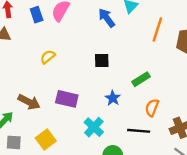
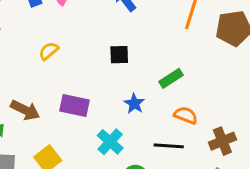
orange semicircle: (152, 108) -> (186, 115), turned 90

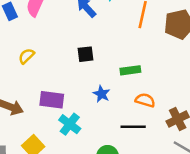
green rectangle: (171, 78) -> (130, 70), turned 30
cyan cross: (110, 142) -> (70, 124), moved

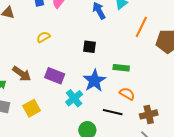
blue star: (102, 94) -> (94, 81), size x1.6
cyan cross: (70, 124) -> (74, 98), moved

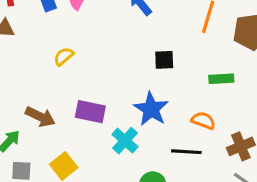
black square: (90, 47) -> (164, 60), moved
green rectangle: (121, 68) -> (221, 79), moved

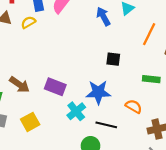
yellow semicircle: (64, 56) -> (28, 22), moved
blue star: (151, 109) -> (98, 92), turned 30
black line: (186, 152) -> (106, 125), moved

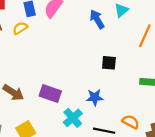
blue star: (98, 92) -> (95, 97), size x0.7
orange semicircle: (134, 106) -> (131, 122), moved

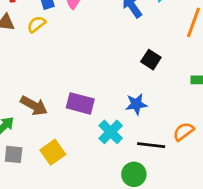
black square: (109, 63) -> (151, 60), turned 32
orange semicircle: (131, 122) -> (184, 132), turned -60

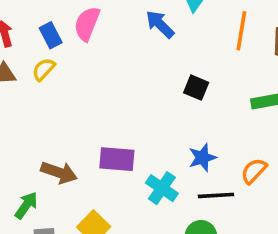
blue star: (136, 104) -> (202, 158), moved

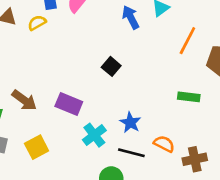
black square: (196, 88) -> (111, 66), moved
blue star: (202, 158) -> (130, 123), turned 30
orange semicircle: (254, 171) -> (164, 144), turned 55

